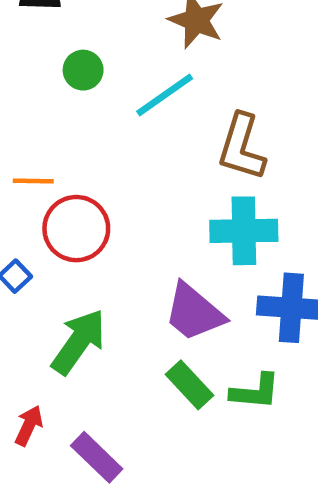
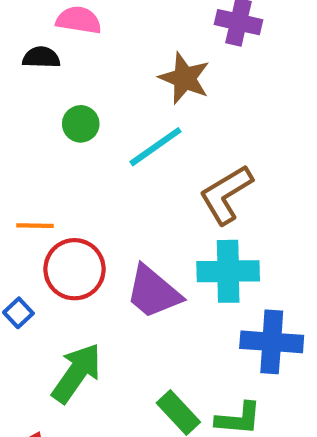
brown L-shape: (242, 147) -> (226, 194), turned 42
purple trapezoid: (194, 312) -> (153, 292), moved

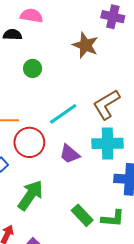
cyan line: (155, 147) -> (63, 114), moved
purple trapezoid: (153, 292) -> (70, 154), size x0.7

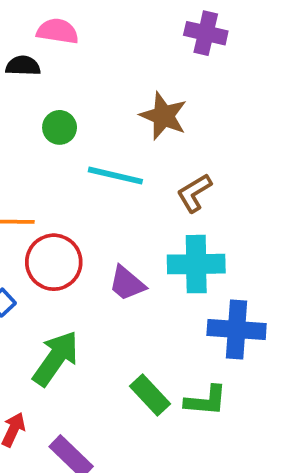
brown star: (85, 45) -> (163, 116), moved
brown L-shape: (106, 104) -> (194, 193), size x0.7
cyan line: (63, 114) -> (115, 176), moved, turned 48

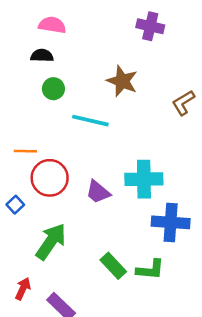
black semicircle: (23, 66) -> (42, 56), moved
brown L-shape: (194, 193) -> (183, 103), moved

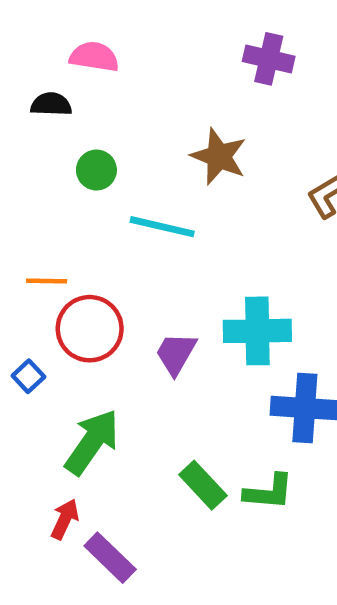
black semicircle: (42, 56) -> (51, 104), moved
purple trapezoid: (98, 192) -> (176, 354), turned 80
red arrow: (23, 289) -> (65, 519), moved

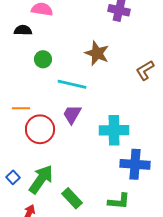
purple trapezoid: (176, 354) -> (72, 114), moved
blue square: (28, 376) -> (13, 177), moved
green rectangle: (203, 485) -> (72, 198), moved

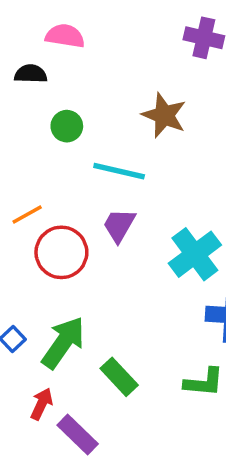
orange line: (21, 108) -> (27, 215), turned -30
cyan cross: (114, 130) -> (195, 254), turned -36

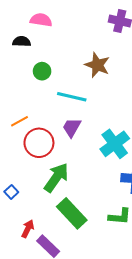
green arrow: (63, 343) -> (56, 178), moved
green rectangle: (119, 377) -> (72, 213), size x1.4

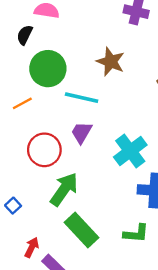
black semicircle: (22, 41) -> (25, 35), turned -66
green circle: (42, 71) -> (48, 69), size x1.8
orange line: (20, 121) -> (22, 103), moved

